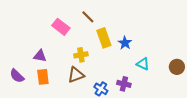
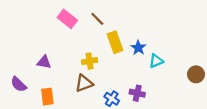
pink rectangle: (61, 27) -> (67, 19), moved
cyan triangle: (143, 64) -> (156, 61), moved, turned -48
orange rectangle: (43, 77) -> (47, 97), moved

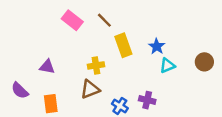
blue star: (138, 48) -> (157, 46), moved
brown circle: (196, 74) -> (204, 62), moved

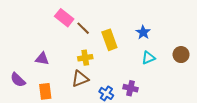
brown line: (104, 20) -> (83, 28), moved
blue star: (157, 46) -> (143, 32), moved

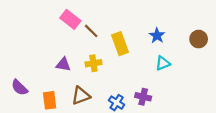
brown circle: (181, 55) -> (199, 39), moved
purple triangle: (42, 59) -> (63, 64), moved
brown triangle: (80, 79) -> (81, 96), moved

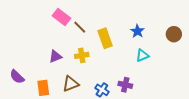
purple triangle: (63, 64) -> (55, 56), turned -32

